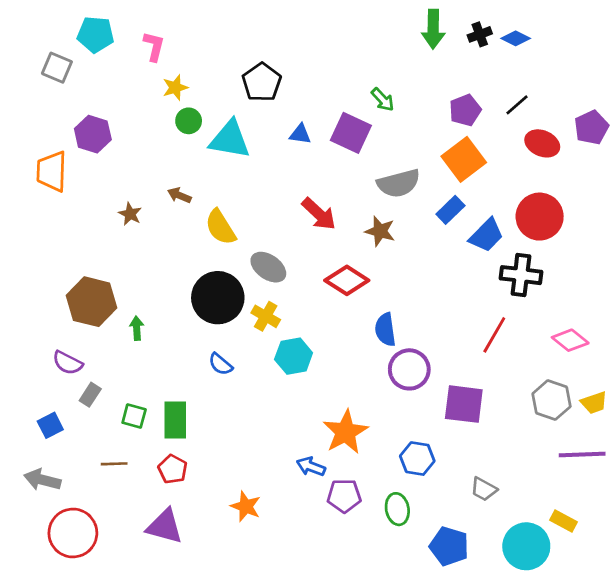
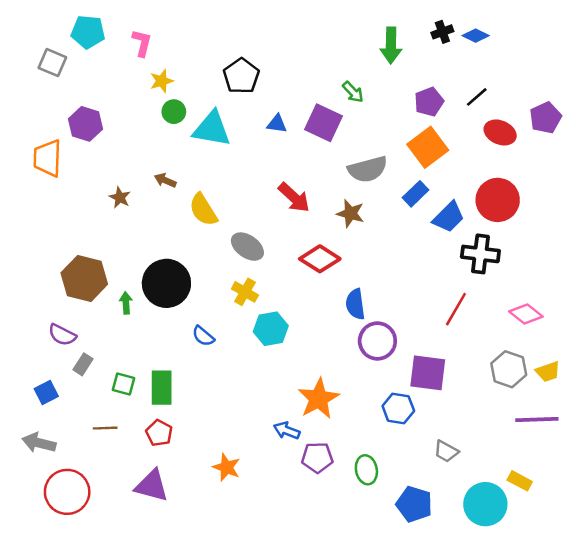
green arrow: (433, 29) -> (391, 45), moved
black circle: (218, 298) -> (166, 283), moved
blue hexagon: (417, 459) -> (398, 408), moved

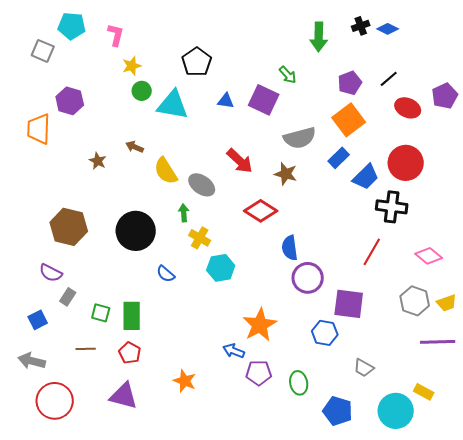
gray ellipse: (247, 247) -> (202, 185), moved
green arrow: (126, 303) -> (184, 213), moved

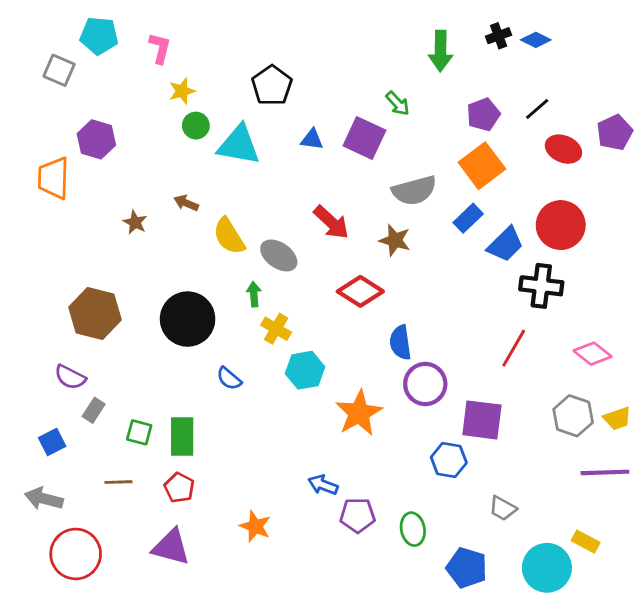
orange star: (260, 325) -> (359, 413), moved

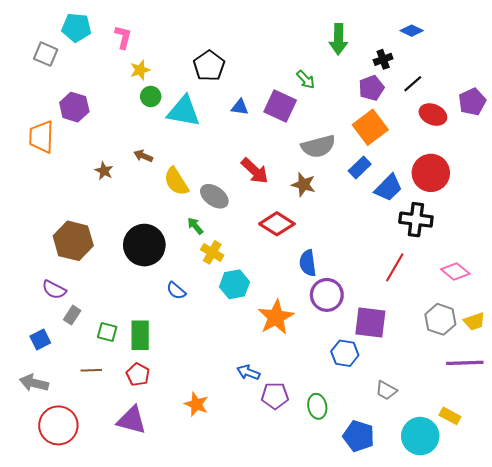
black cross: (499, 36) -> (383, 59), moved
green arrow: (254, 294) -> (195, 226), turned -36

